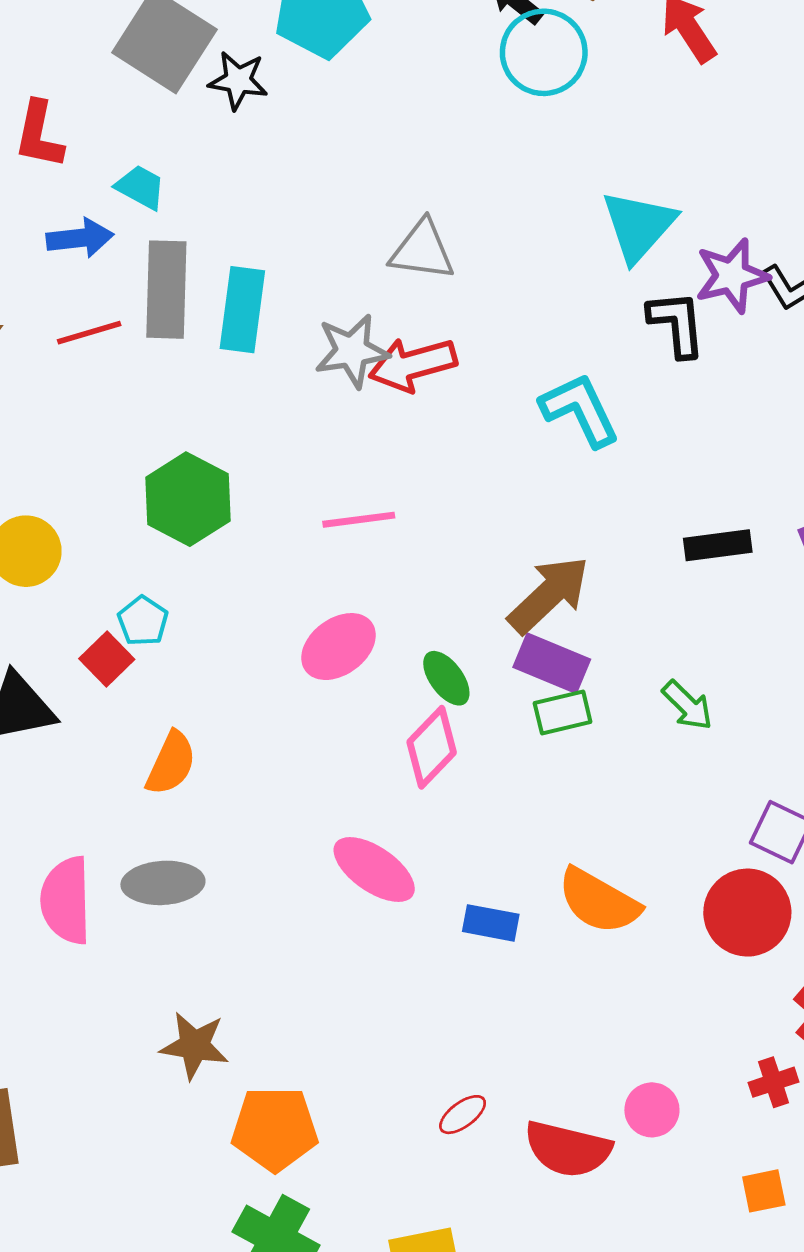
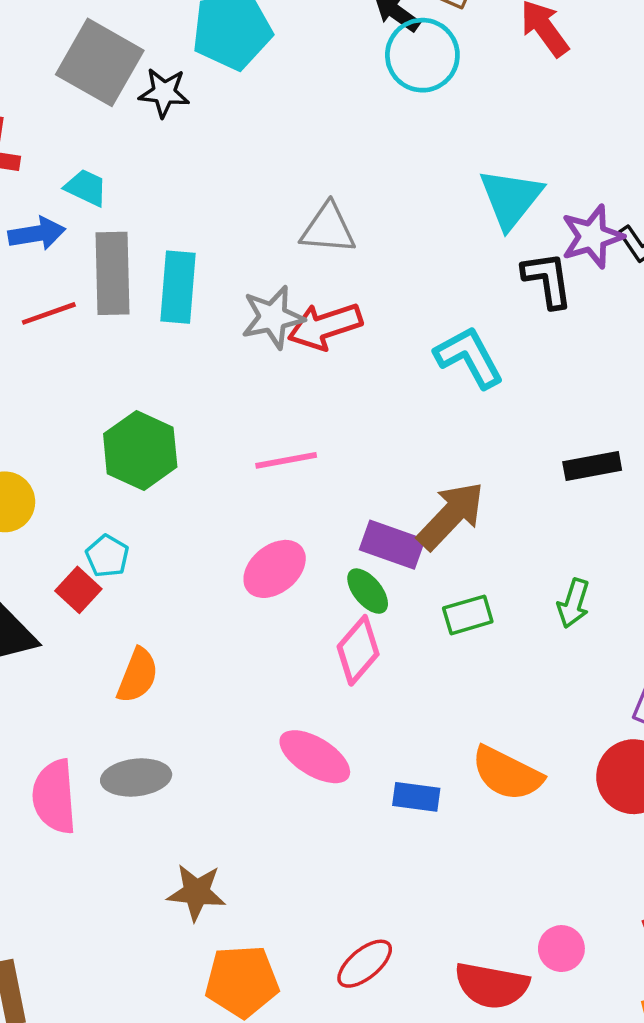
purple rectangle: (552, 663) -> (392, 545), moved
green arrow: (687, 705) -> (573, 603), turned 66
brown star: (194, 1046) -> (196, 892), moved
red ellipse: (463, 1115) -> (365, 964), moved, size x1.4

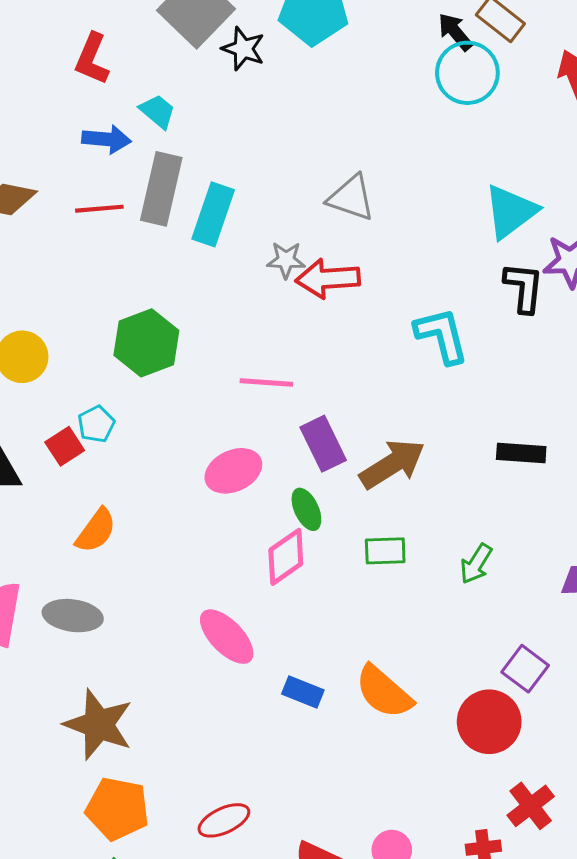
gray star: (273, 317) -> (286, 260), size x0.7
purple rectangle: (392, 545) -> (323, 444), moved, turned 30
brown star: (196, 892) -> (99, 725), size x1.4

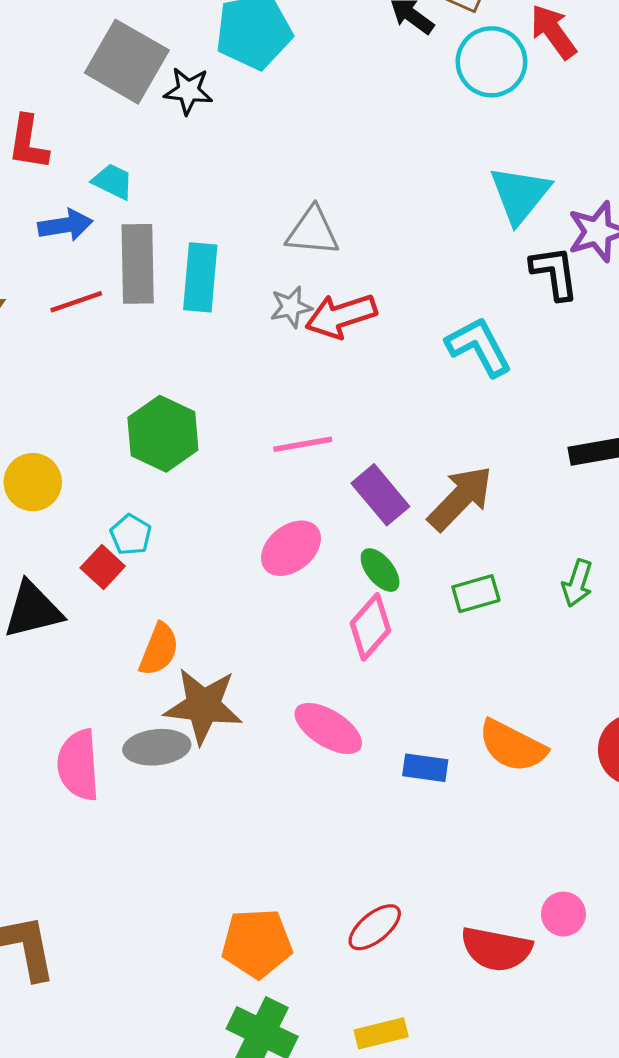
cyan circle: (467, 73) -> (491, 62), moved
gray triangle: (351, 198) -> (313, 231), moved
brown star: (99, 725) -> (203, 706), moved

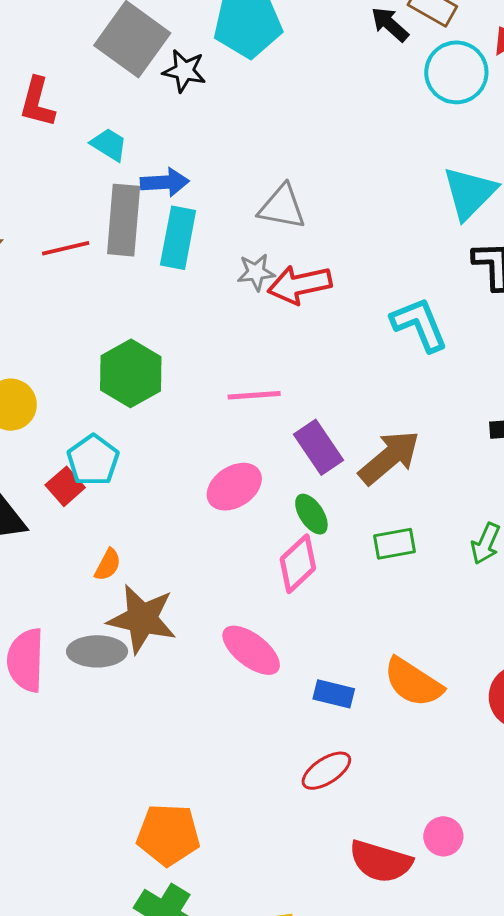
blue arrow: (65, 225) -> (165, 182), moved
cyan pentagon: (131, 535) -> (93, 460), size x1.4
orange semicircle: (159, 649) -> (108, 565), size x0.7
red ellipse: (375, 927) -> (326, 771), moved

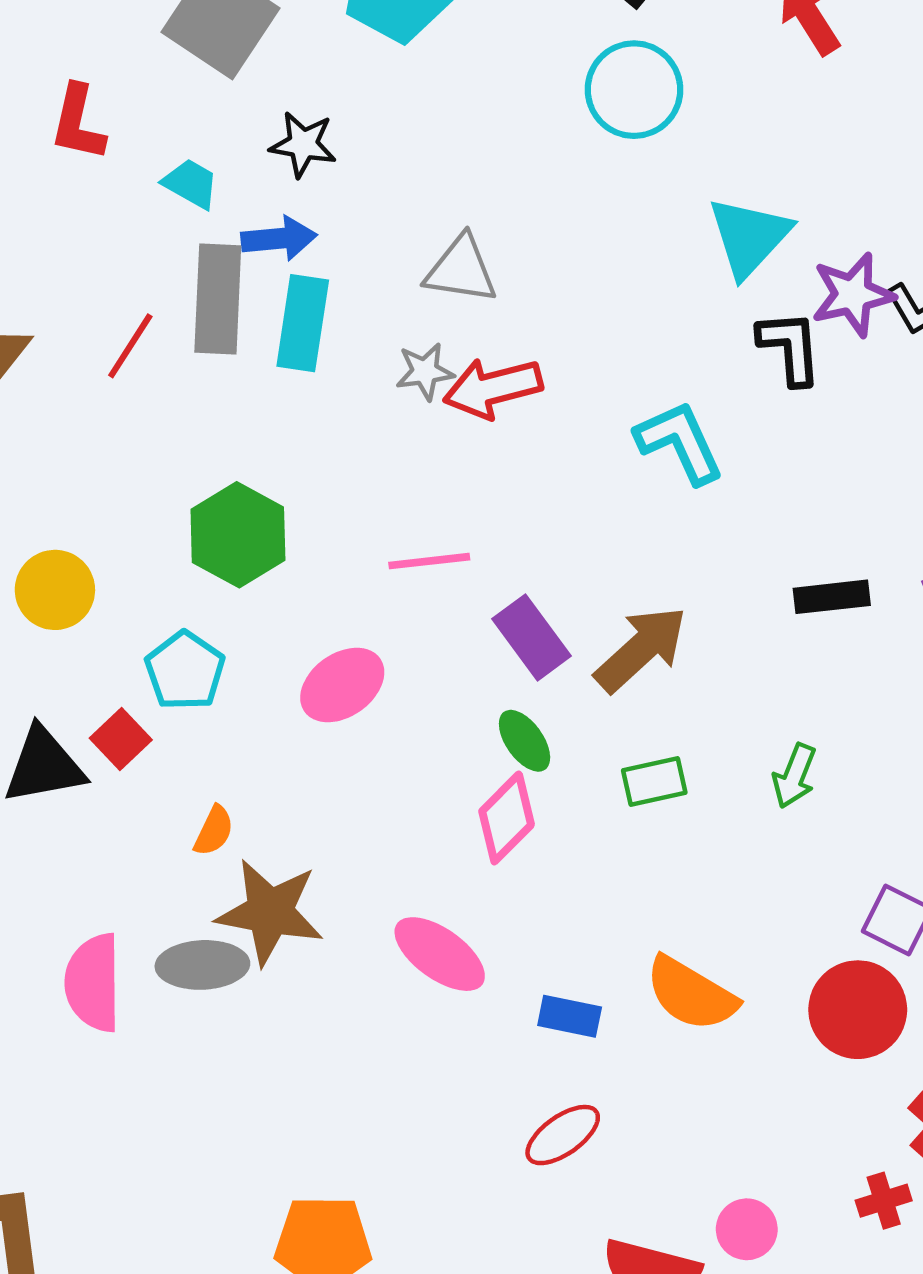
black star: (184, 71) -> (303, 144), moved
cyan circle: (456, 72) -> (634, 90), moved
red line: (66, 248) -> (130, 346), turned -42
red square: (65, 486) -> (121, 739), moved
pink ellipse: (234, 487) -> (342, 685), moved

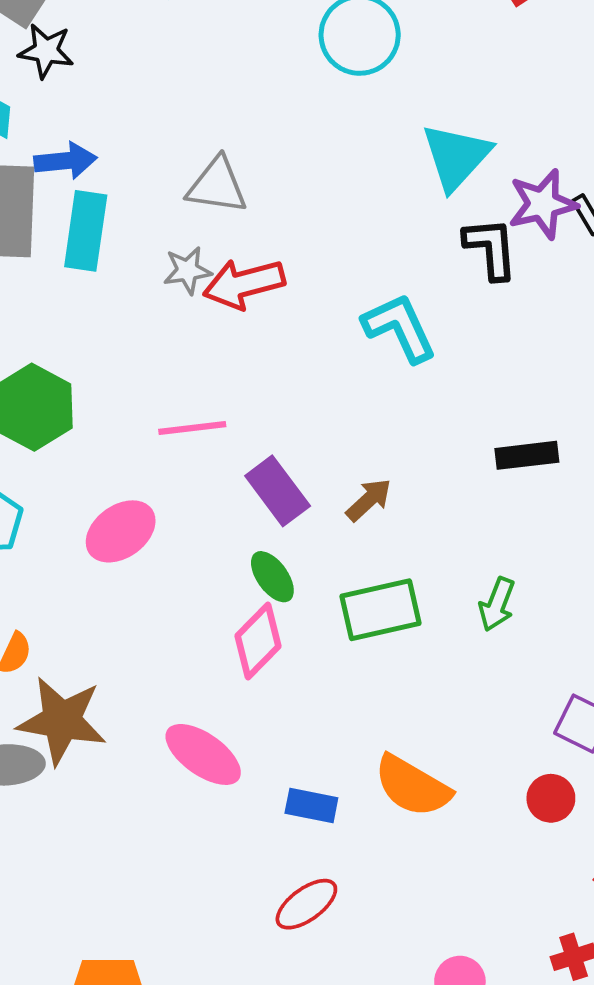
black star: (303, 144) -> (46, 51), moved
brown arrow: (641, 649) -> (369, 500), size x0.6
green rectangle: (654, 781) -> (380, 610), size x1.5
red circle: (858, 1010) -> (551, 798), size x0.6

